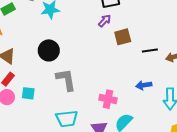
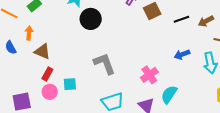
black circle: (49, 50) -> (91, 19), moved
pink cross: (108, 99) -> (149, 75), turned -36

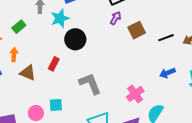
red rectangle: (47, 74) -> (54, 64), moved

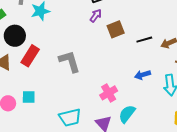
black circle: (75, 39) -> (15, 36), moved
red rectangle: (54, 64) -> (30, 56), size x1.5
gray L-shape: (90, 84) -> (70, 61), moved

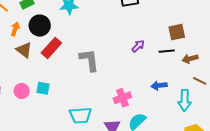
purple arrow: (96, 16) -> (138, 46), moved
brown square: (116, 29) -> (177, 32), moved

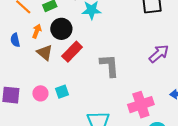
purple arrow: (138, 46) -> (159, 54), size x1.5
cyan square: (43, 88) -> (62, 92), turned -32
pink cross: (122, 98) -> (141, 105), size x1.4

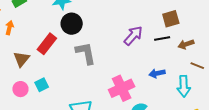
black circle: (61, 29) -> (72, 24), moved
brown triangle: (45, 53) -> (21, 59), moved, turned 36

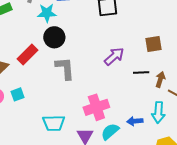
black line: (162, 38) -> (141, 72), moved
brown arrow: (186, 44) -> (160, 79), moved, turned 119
blue arrow: (157, 73) -> (135, 121), moved

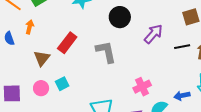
black circle: (54, 37) -> (120, 17), moved
pink cross: (96, 107) -> (142, 87), size x0.7

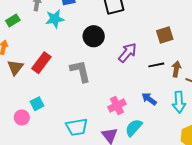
brown triangle: (42, 58) -> (15, 67), moved
pink circle: (41, 88) -> (22, 117), moved
blue arrow: (182, 96) -> (149, 99), moved, turned 49

